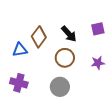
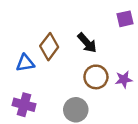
purple square: (98, 29) -> (125, 19), moved
brown circle: (65, 58) -> (96, 77), moved

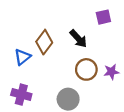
purple square: (125, 19) -> (103, 17), moved
blue triangle: (25, 63) -> (22, 57), turned -30

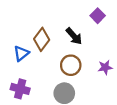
purple square: (103, 17) -> (98, 16), turned -32
brown circle: (86, 69) -> (71, 65), moved

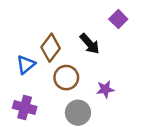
brown circle: (71, 65) -> (66, 78), moved
purple star: (105, 67) -> (105, 89), moved

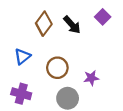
black arrow: (90, 44) -> (72, 25), moved
brown diamond: (51, 48) -> (44, 24), moved

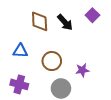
brown diamond: (44, 24) -> (40, 21), turned -40
blue triangle: (22, 56) -> (20, 51), turned 42

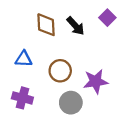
purple star: (82, 70) -> (96, 81), size x1.5

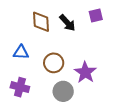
purple square: (107, 18) -> (96, 16), turned 32
purple star: (96, 81) -> (85, 72), turned -30

